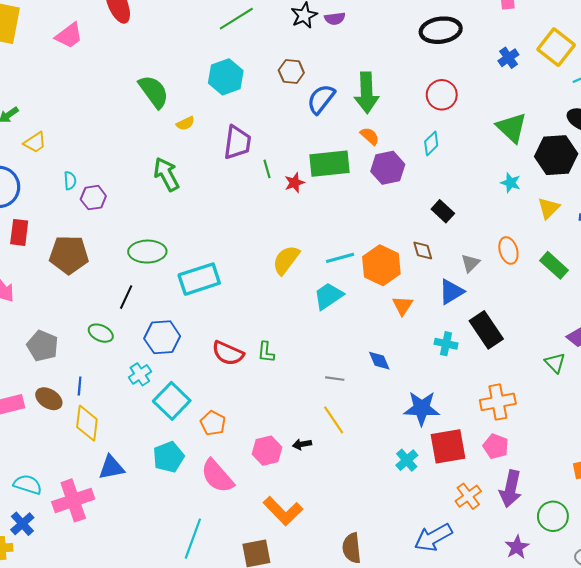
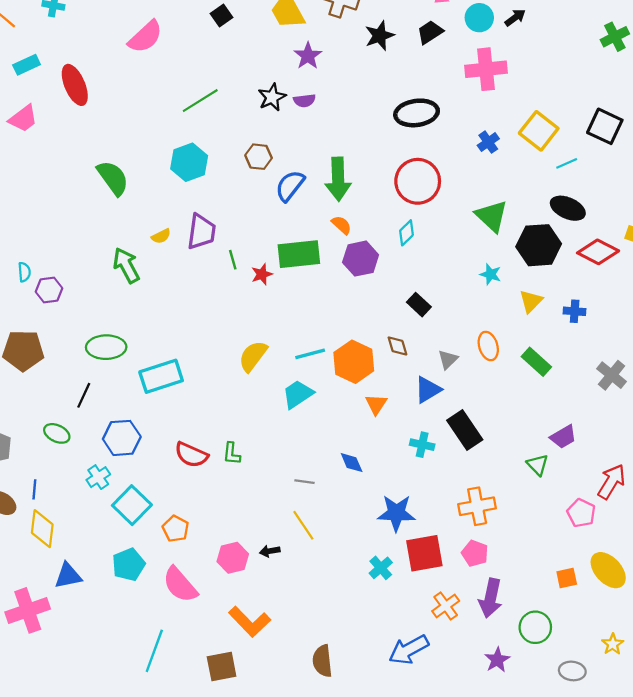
red circle: (442, 95) -> (418, 181), size x1.4
yellow semicircle: (185, 123) -> (161, 236), moved

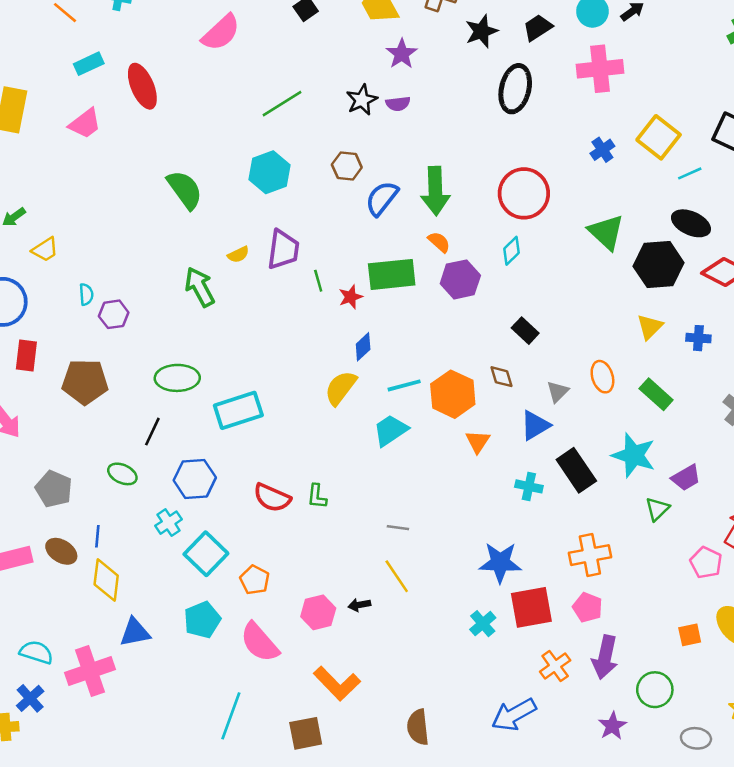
black ellipse: (417, 113) -> (515, 89), moved, turned -69
cyan star: (490, 274) -> (634, 455), moved, size x1.8
blue diamond: (352, 463) -> (363, 347), moved, turned 70
green triangle: (538, 465) -> (657, 509), turned 30

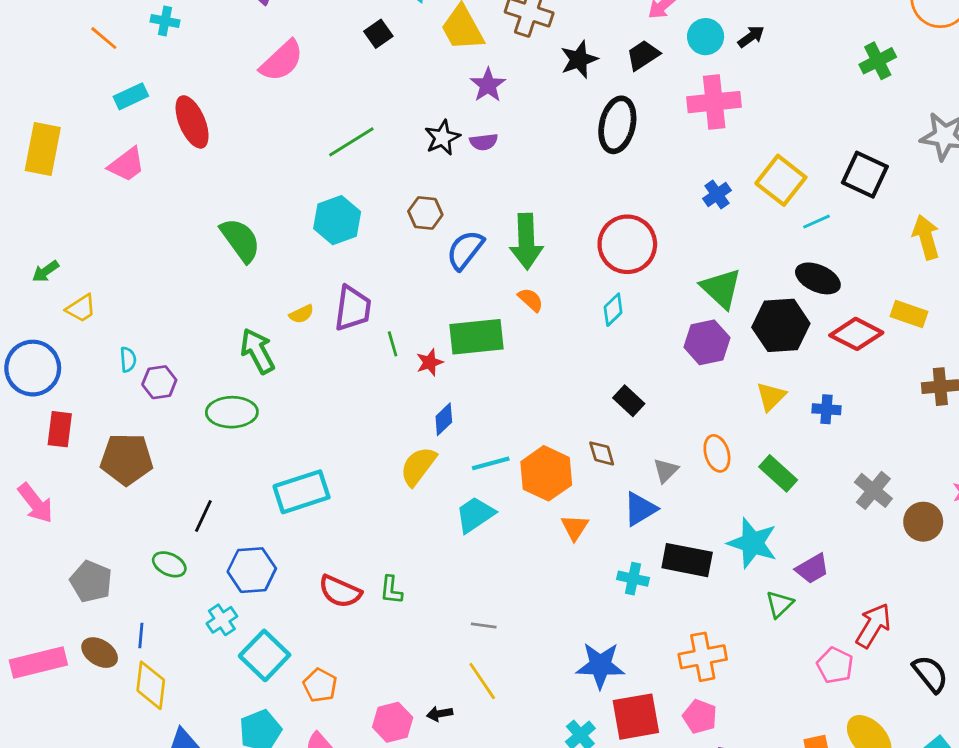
purple hexagon: (460, 279) -> (707, 342), moved
green ellipse: (177, 378) -> (232, 412), moved
black rectangle: (576, 470) -> (687, 560), turned -45

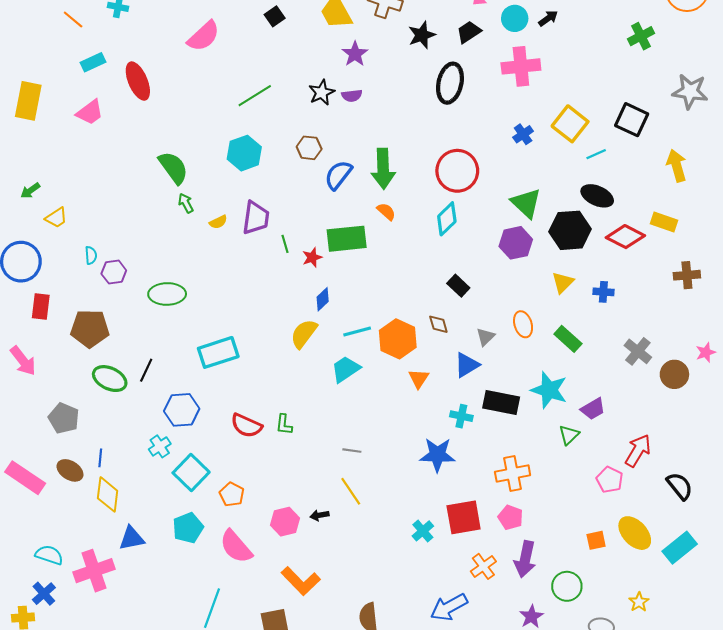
cyan diamond: (613, 310) -> (447, 219), size x1.4
green arrow: (257, 351) -> (186, 203), moved, size x0.6
green ellipse: (169, 564) -> (110, 379), moved, size x1.4
pink rectangle: (38, 663) -> (25, 478), turned 48
blue star: (600, 665) -> (437, 455), moved

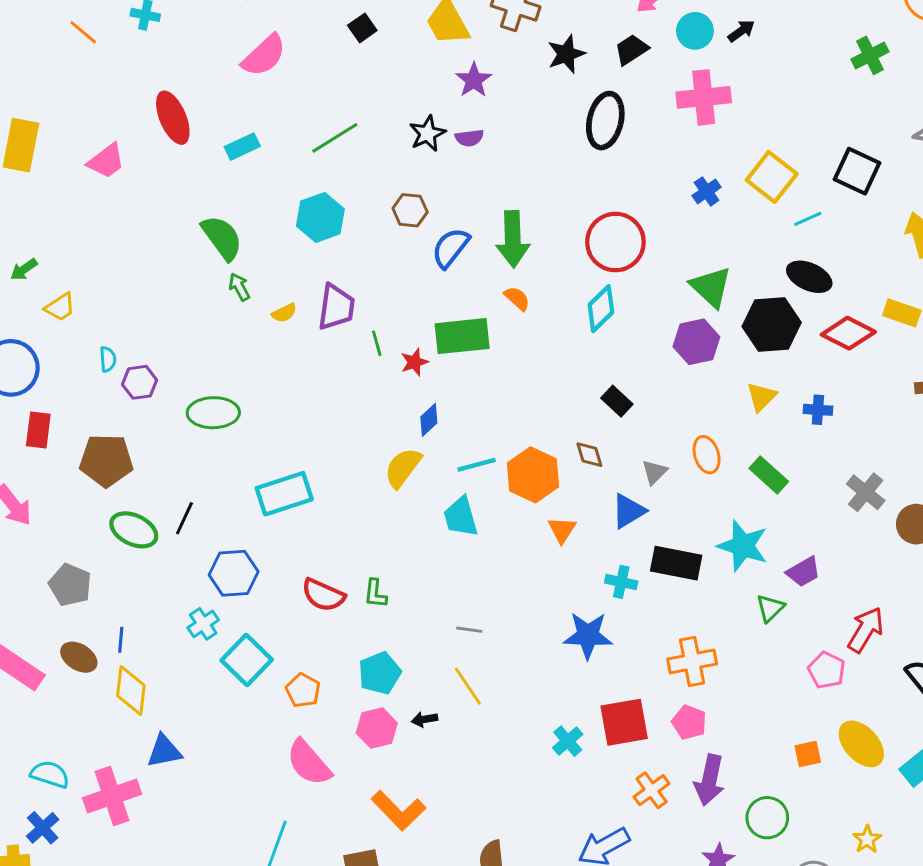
cyan rectangle: (93, 62) -> (242, 147), moved
cyan trapezoid: (346, 369) -> (461, 517), turned -72
cyan pentagon: (188, 528) -> (380, 673), moved

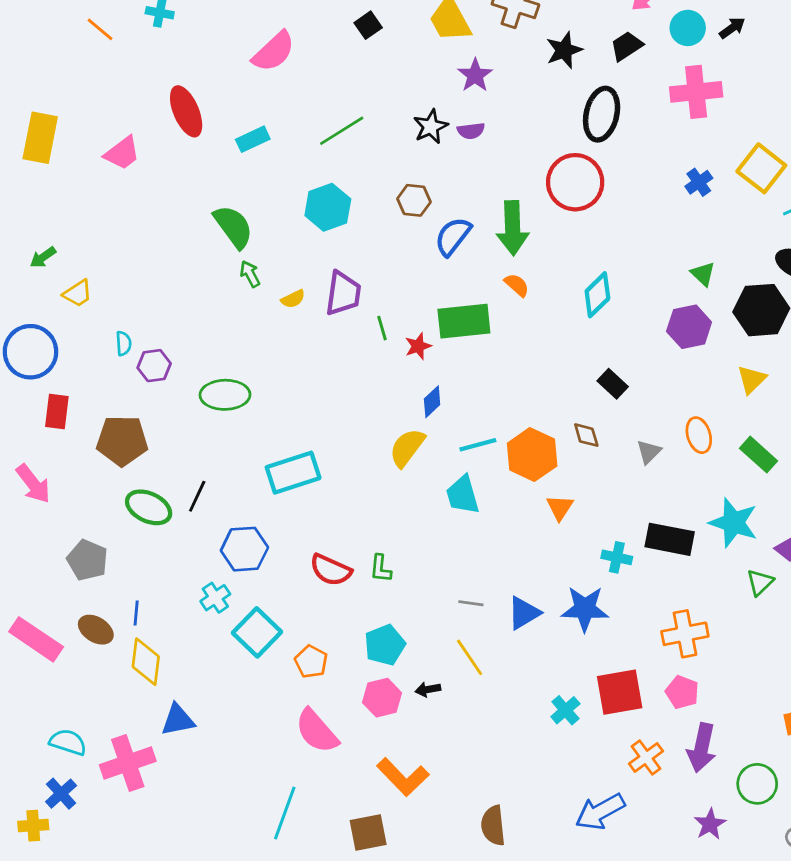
red circle: (615, 242) -> (575, 182), moved
green triangle: (711, 287) -> (703, 274), size x0.6
blue triangle: (628, 511) -> (524, 613), moved

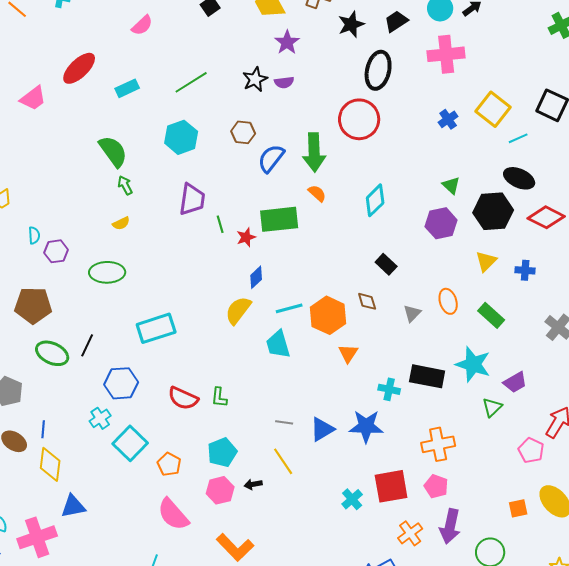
pink semicircle: (274, 52) -> (142, 25), size x0.7
red ellipse: (186, 111) -> (79, 68), turned 69
yellow semicircle: (293, 299) -> (121, 223), moved

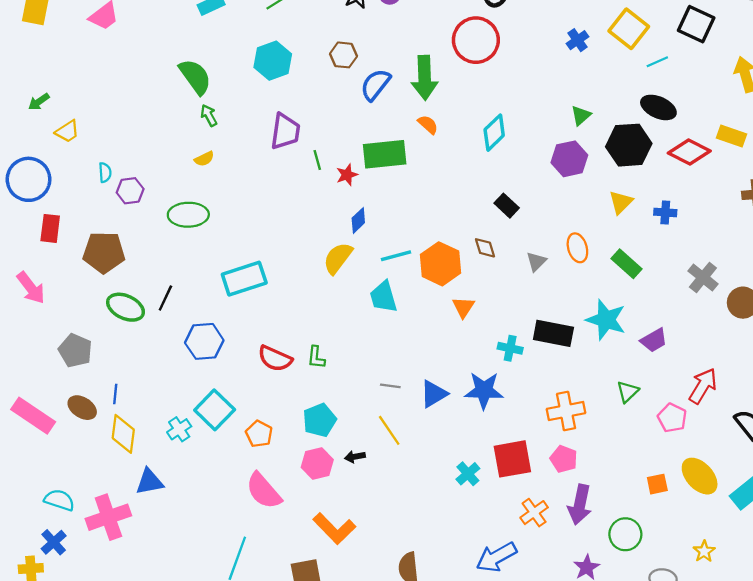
green triangle: (451, 185) -> (581, 115), turned 36
green triangle: (492, 407) -> (628, 392), moved
cyan cross: (100, 418) -> (179, 429), moved

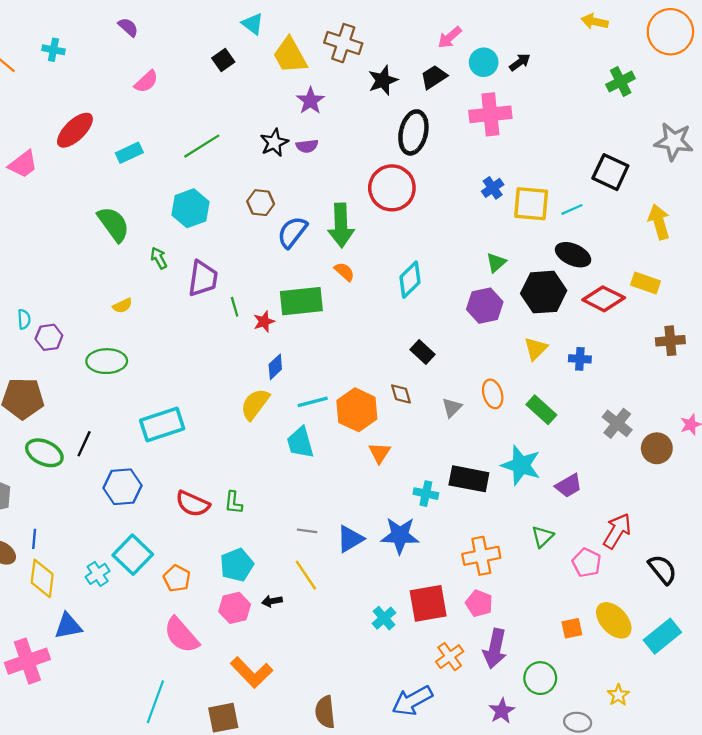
yellow square: (629, 29) -> (531, 204), moved, turned -33
green arrow: (209, 115) -> (159, 258), moved

